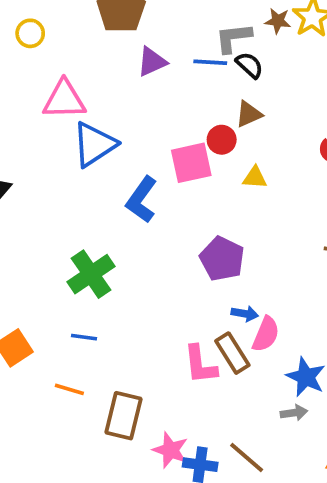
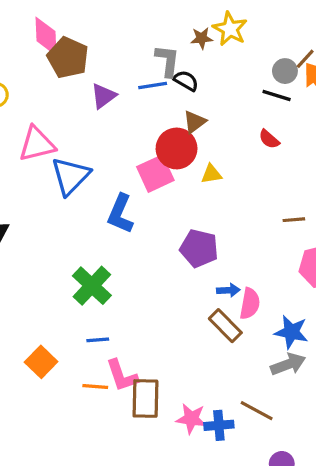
gray L-shape: (233, 38) -> (167, 61), turned 116
red circle: (222, 140) -> (177, 148), size x1.6
pink L-shape: (200, 365) -> (122, 376), moved
gray arrow: (294, 413) -> (288, 364), size x1.5

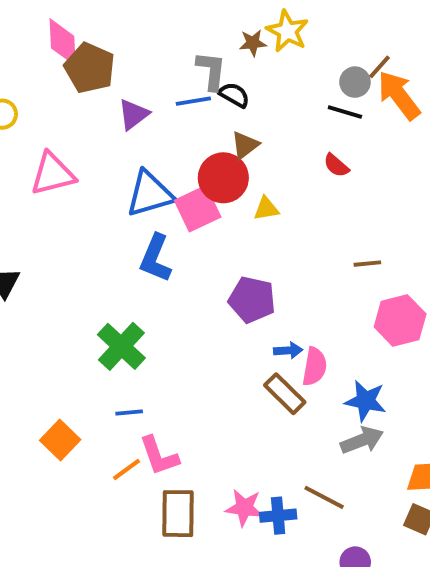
blue triangle: (70, 176) -> (150, 194), moved, turned 30
orange line: (95, 386) -> (126, 469), turned -40
brown rectangle: (145, 398) -> (178, 514), moved

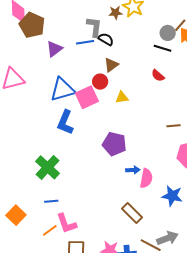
red circle: (223, 178) -> (100, 82), size x0.6
brown rectangle: (285, 394) -> (132, 213), moved
gray arrow: (362, 440) -> (167, 238), moved

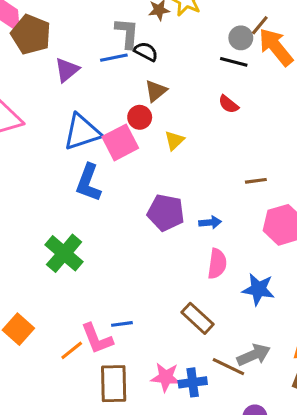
yellow triangle: (122, 97) -> (174, 140), turned -32
blue arrow: (133, 170) -> (210, 222), moved
blue line: (51, 201) -> (122, 324), moved

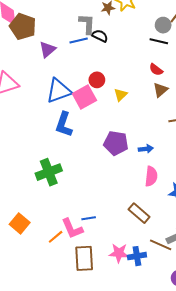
brown triangle: (156, 91) -> (161, 90), moved
green cross: (64, 253) -> (49, 172), turned 30

